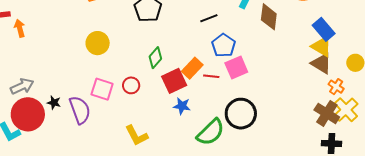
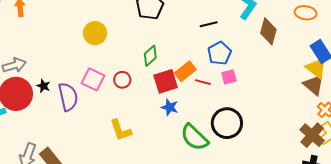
pink square: (236, 68) -> (229, 77), size x0.7
green semicircle: (211, 132) -> (194, 137), turned 80

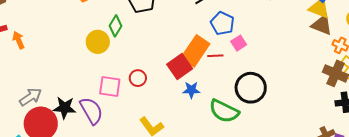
green diamond: (150, 56) -> (116, 26), moved
orange rectangle: (185, 71) -> (195, 51), size x1.4
black star: (43, 86) -> (65, 108), size x1.6

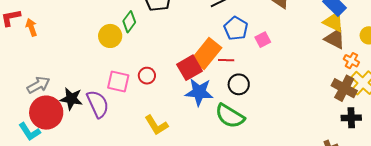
pink square: (239, 43) -> (263, 40), moved
black circle: (251, 88) -> (239, 84), moved, size x0.7
blue star: (191, 90) -> (199, 92), size x1.6

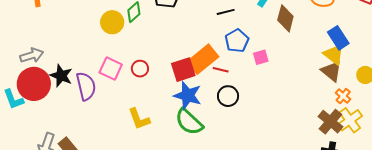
green semicircle: (230, 116) -> (189, 122), moved

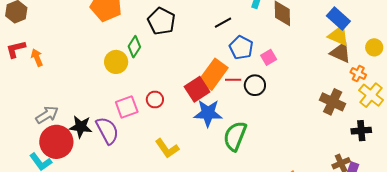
pink square: (111, 68) -> (127, 107), turned -30
black circle: (228, 96) -> (255, 85), moved
green semicircle: (189, 122) -> (235, 136), moved, turned 84
brown cross: (330, 122) -> (333, 102), moved

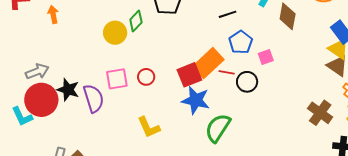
orange arrow: (37, 58) -> (53, 14), moved

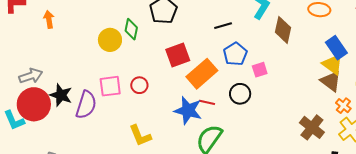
green diamond: (136, 21) -> (131, 29), turned -35
red line: (227, 72) -> (207, 102), moved
red square: (189, 75) -> (178, 55), moved
purple semicircle: (94, 98) -> (86, 105), turned 32

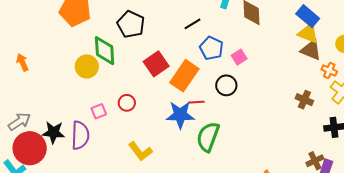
green diamond: (131, 29) -> (105, 51), size x1.4
pink square: (110, 86) -> (99, 111), size x0.7
brown cross: (312, 127) -> (304, 100), size x0.7

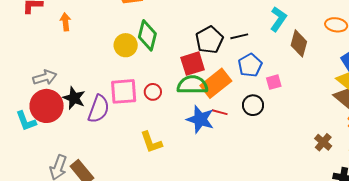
black pentagon: (131, 24) -> (209, 40), moved
pink square: (99, 111) -> (124, 91), size x1.8
green semicircle: (208, 137) -> (192, 85), moved, turned 52

